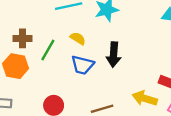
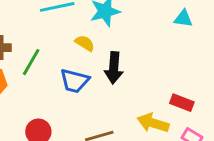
yellow semicircle: (78, 38) -> (85, 43), moved

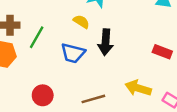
red rectangle: (182, 103) -> (162, 52), moved

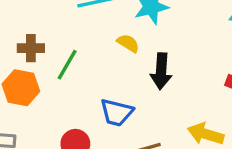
blue trapezoid: (73, 53) -> (117, 112), moved

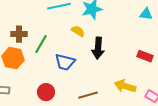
blue trapezoid: (117, 112) -> (65, 62), moved

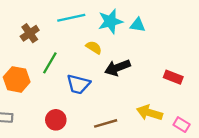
cyan triangle: (146, 14) -> (138, 25), moved
brown cross: (19, 34) -> (30, 33), moved, turned -35
black arrow: (98, 48) -> (117, 68), turned 65

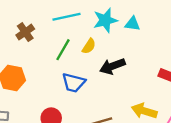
yellow semicircle: (94, 47) -> (89, 46), turned 91
green line: (50, 63) -> (63, 50), moved

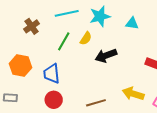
cyan triangle: (132, 24) -> (132, 23), moved
blue trapezoid: (74, 83) -> (52, 74), moved, turned 70

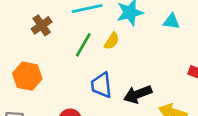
black arrow: (106, 56) -> (138, 94), moved
blue trapezoid: (52, 74) -> (101, 85), moved

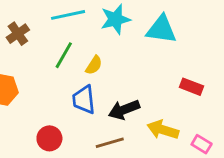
cyan triangle: (171, 21) -> (161, 29), size x1.6
yellow semicircle: (112, 41) -> (94, 65), moved

